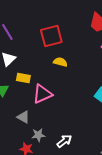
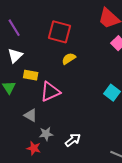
red square: (51, 36) -> (59, 32), turned 30
yellow semicircle: (60, 62) -> (69, 59), turned -48

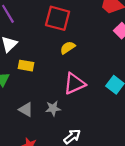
pink triangle: (50, 92) -> (74, 84), moved
gray star: (46, 134) -> (53, 108), moved

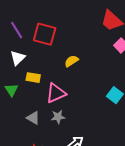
red square: (58, 18) -> (45, 34), moved
pink triangle: (74, 84) -> (56, 93), moved

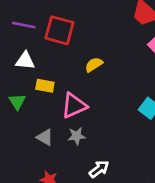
purple line: (17, 30) -> (24, 25), turned -48
white triangle: (18, 58) -> (25, 61), turned 49

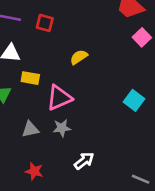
red square: (59, 30) -> (45, 23), size x0.6
gray triangle: (45, 137) -> (30, 129), turned -42

